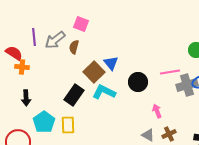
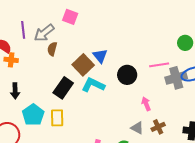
brown semicircle: (74, 47) -> (52, 49), moved

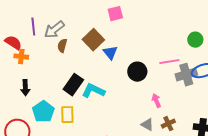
pink square: (70, 17) -> (115, 14), moved, turned -35
brown square: (83, 65) -> (93, 40), moved
cyan L-shape: (93, 85) -> (93, 91), moved

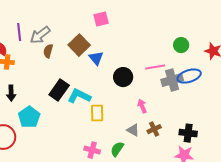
yellow rectangle: (67, 115) -> (97, 113), moved

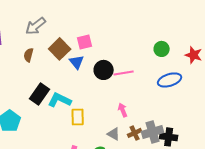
pink square: (101, 19) -> (85, 42), moved
gray arrow: (40, 35) -> (36, 26), moved
pink line: (155, 67) -> (124, 73), moved
black circle: (123, 77) -> (104, 70), moved
gray cross: (172, 80) -> (153, 132), moved

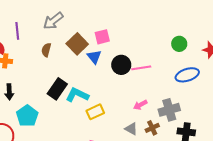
pink arrow: (123, 110) -> (140, 105), turned -96
yellow rectangle: (78, 117) -> (95, 112), turned 66
gray cross: (153, 132) -> (169, 110), moved

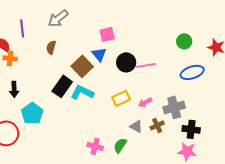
brown square: (77, 44) -> (82, 66), moved
yellow rectangle: (95, 112) -> (121, 98), moved

